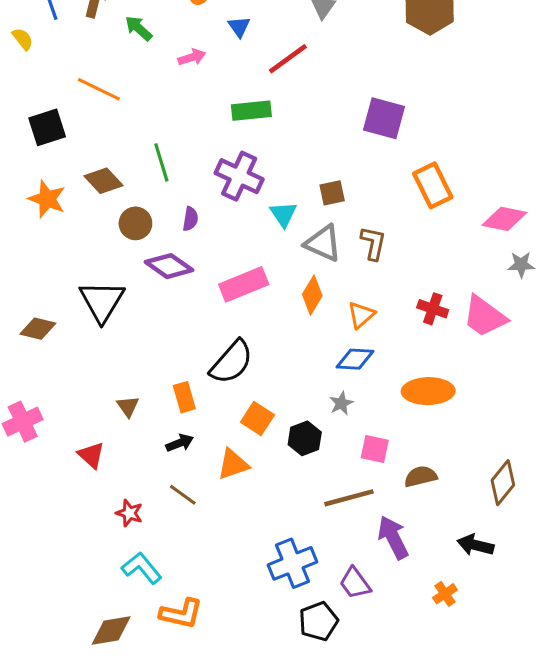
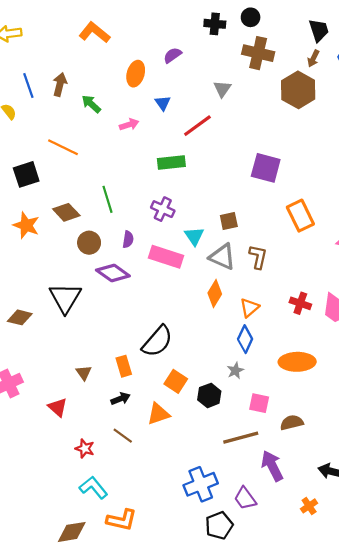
purple cross: (239, 176) -> (163, 209), size x0.7
pink rectangle: (244, 284) -> (166, 257), moved, turned 40
blue diamond: (355, 359) -> (245, 339), turned -68

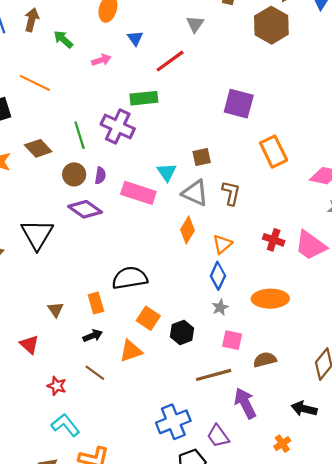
purple cross: (163, 209) -> (118, 126), moved, size x1.4
brown circle: (89, 243) -> (74, 174), moved
black semicircle: (157, 341) -> (130, 278), turned -140
gray star: (235, 371) -> (220, 307), moved

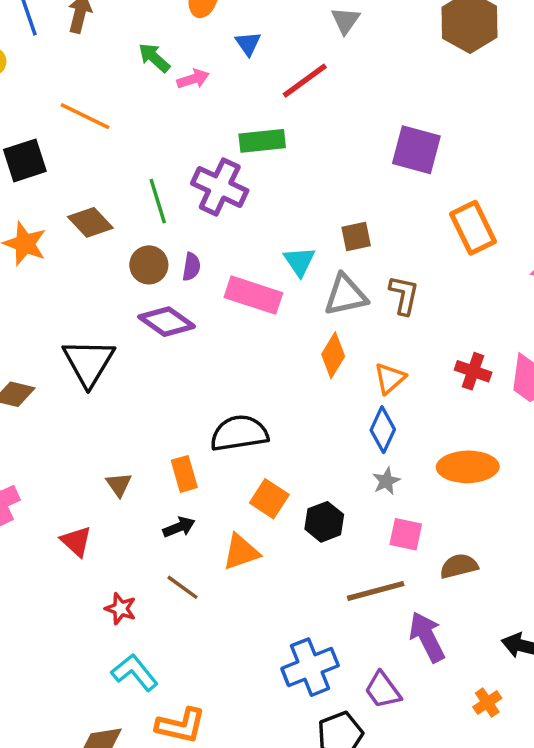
green arrow: (63, 39) -> (154, 58), moved
gray triangle: (195, 193) -> (345, 295), turned -36

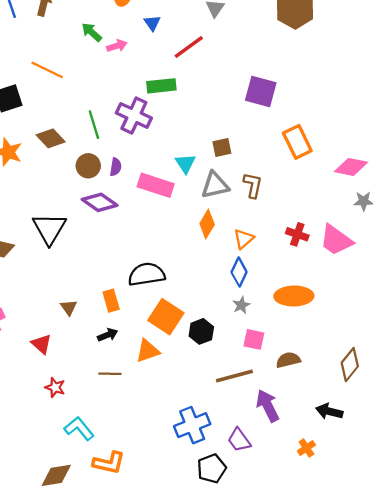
orange square: (269, 499) -> (166, 317), size x1.4
brown line: (183, 587) -> (110, 374), turned -35
red star: (121, 609) -> (55, 387), moved

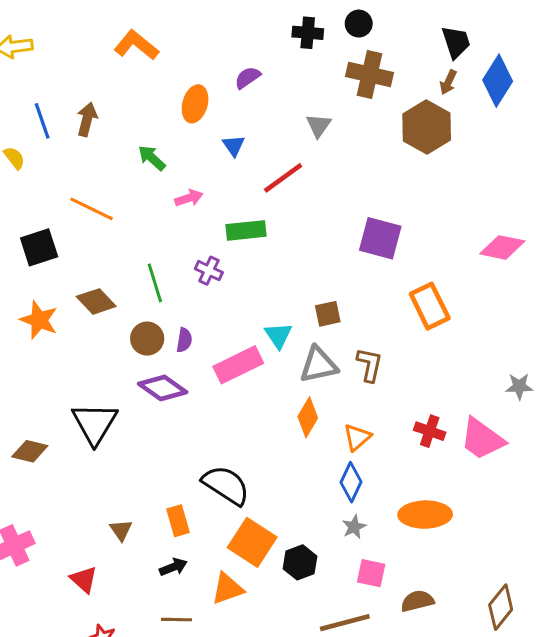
pink arrow: (117, 46) -> (189, 198), moved
purple cross: (134, 116) -> (209, 271), size x0.6
pink diamond: (351, 167) -> (502, 247), moved
pink rectangle: (156, 185) -> (238, 365), turned -44
black semicircle: (146, 274) -> (226, 485), turned 42

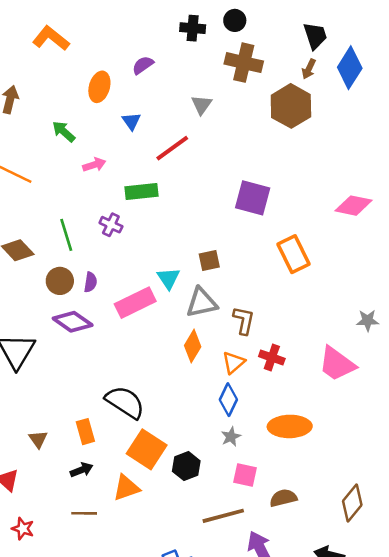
brown L-shape: (369, 365) -> (244, 320), moved
red cross: (430, 431) -> (272, 358), moved

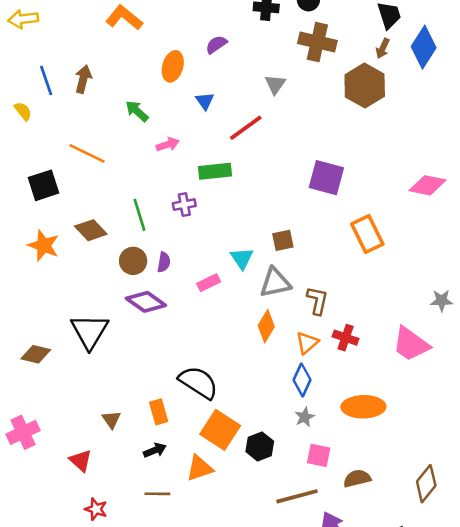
purple cross: (111, 225) -> (184, 205), turned -35
pink rectangle: (135, 303) -> (209, 283), size x0.6

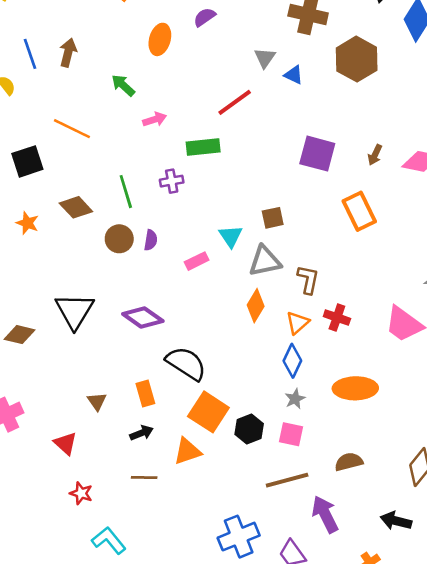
brown arrow: (383, 48) -> (375, 155), moved
blue triangle: (205, 101) -> (294, 75), moved, turned -30
orange star: (44, 246) -> (27, 223), size x0.7
purple diamond: (146, 302) -> (143, 317), moved
pink square: (319, 455) -> (291, 434), moved

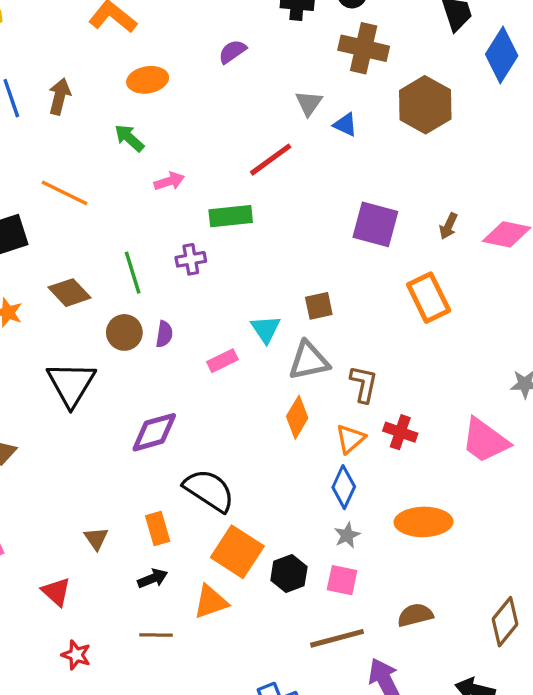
orange ellipse: (160, 39) -> (148, 80), moved, turned 64
black triangle: (75, 311) -> (71, 384), moved
purple diamond: (143, 317) -> (154, 432), turned -51

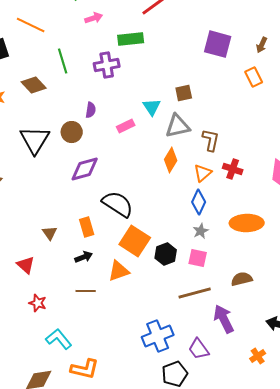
purple cross: (191, 259) -> (107, 65), size x1.4
green line: (133, 273) -> (63, 61), moved
orange rectangle: (429, 298) -> (254, 77), moved, size x0.7
brown circle: (124, 332) -> (72, 132), moved

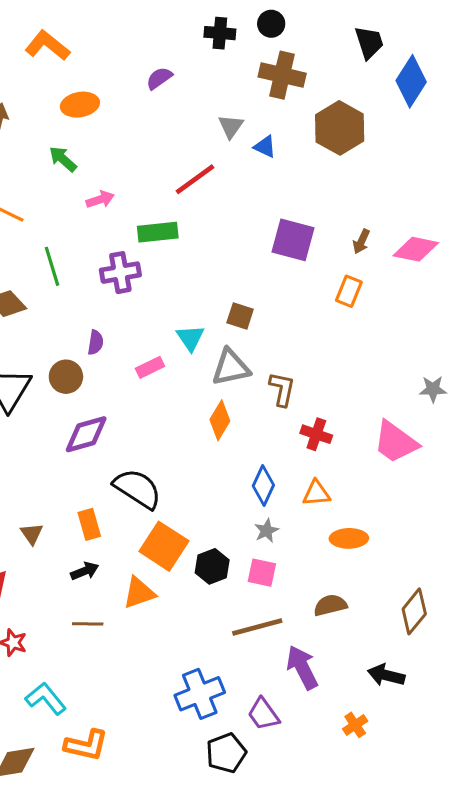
orange rectangle: (254, 77) -> (349, 291), turned 48
brown square: (184, 93) -> (240, 316), turned 30
orange triangle: (203, 173) -> (316, 493), moved, turned 36
orange ellipse: (247, 223) -> (349, 538), moved, size x0.7

